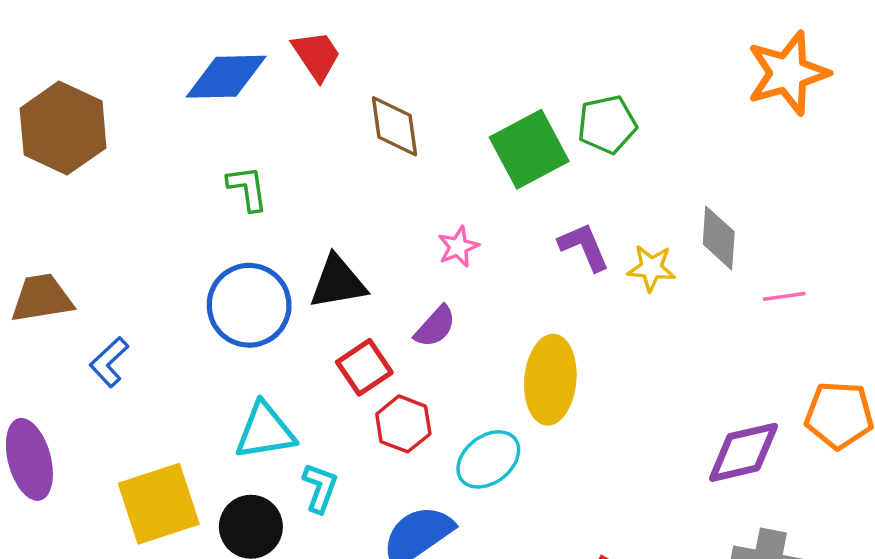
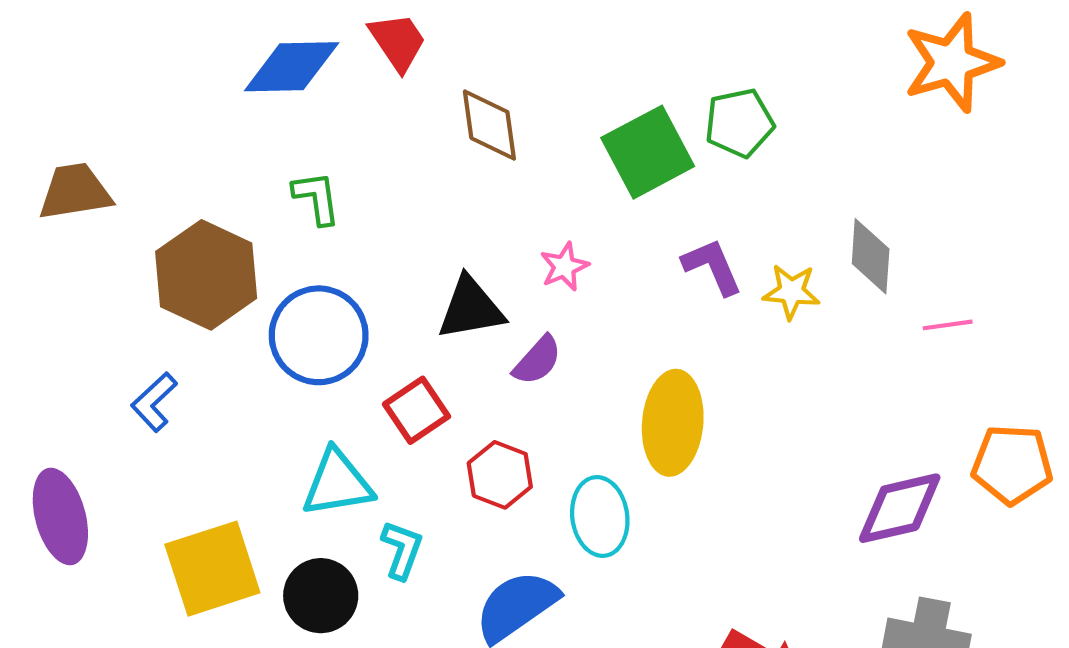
brown hexagon: (63, 128) -> (206, 275), moved
black triangle: (338, 282) -> (471, 308), moved
brown trapezoid: (42, 298) -> (75, 192), moved
red square: (364, 367) -> (417, 410), moved
cyan ellipse: (488, 459) -> (600, 517), turned -60

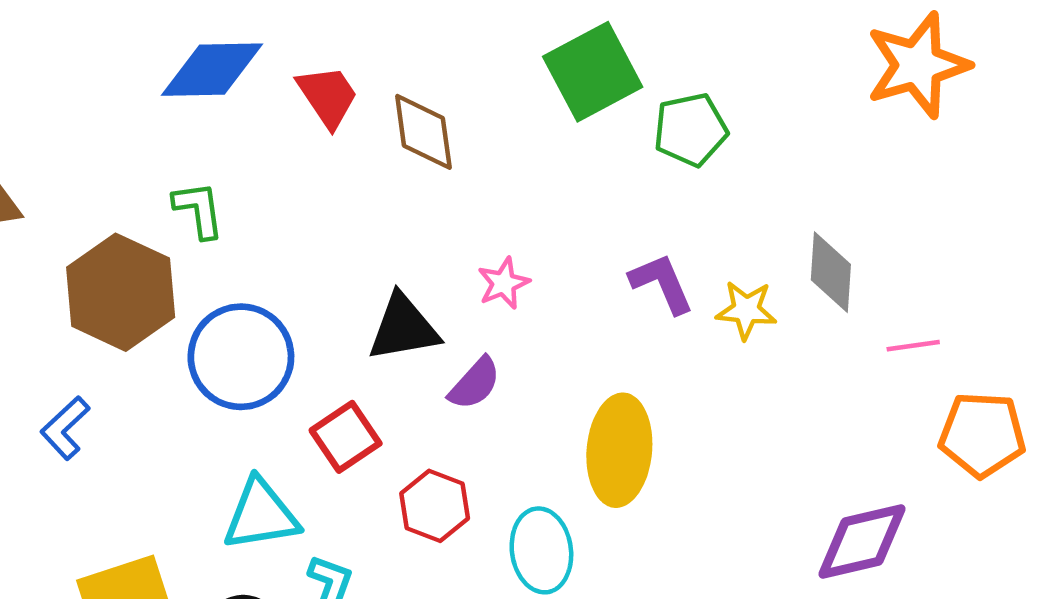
red trapezoid: (398, 42) -> (328, 96), moved
green square: (648, 152) -> (593, 72), moved
green L-shape: (317, 198) -> (199, 210), moved
orange pentagon: (1012, 464) -> (982, 435), moved

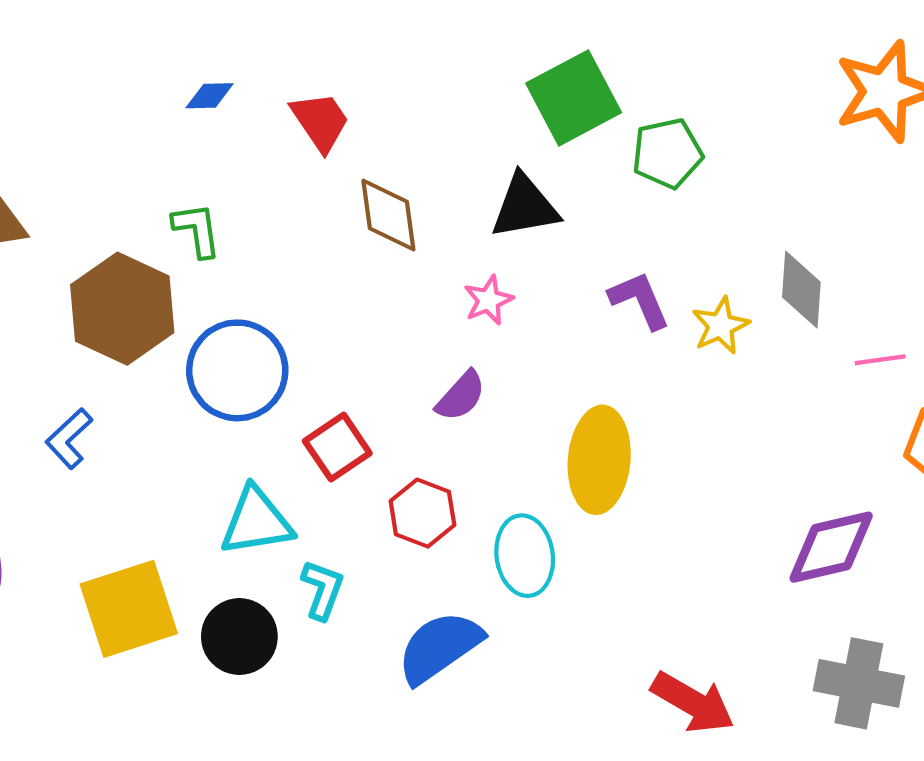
blue diamond: (212, 70) -> (210, 96), size x0.5
brown diamond: (423, 132) -> (388, 215), moved
yellow star: (746, 310) -> (721, 326), turned -30
black triangle: (403, 328) -> (525, 206), moved

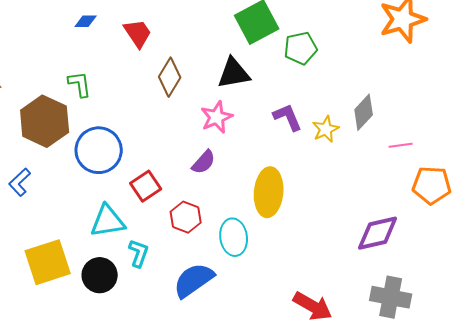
brown diamond: (388, 215) -> (170, 77), turned 39
gray diamond: (801, 290) -> (364, 112), turned 39
pink star: (488, 300) -> (217, 117), size x1.4

